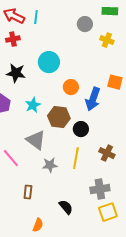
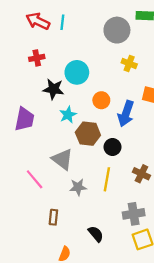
gray circle: (85, 24) -> (117, 30), size x1.5
red cross: (13, 39) -> (37, 58), moved
yellow cross: (107, 40) -> (129, 63), moved
black star: (16, 73) -> (53, 89), moved
cyan star: (33, 105) -> (68, 115), moved

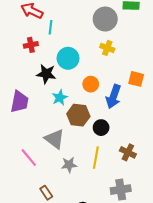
cyan line: (62, 22) -> (50, 27), moved
yellow cross: (129, 63) -> (107, 48), moved
brown rectangle: (53, 217) -> (46, 193), turned -40

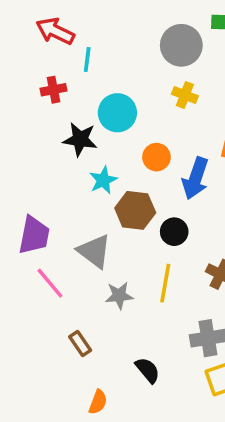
purple trapezoid: (19, 102) -> (34, 235), moved

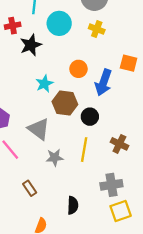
cyan circle: (117, 113) -> (59, 23), moved
black star: (80, 139) -> (31, 45), moved, turned -30
black semicircle: (148, 370) -> (73, 205), turned 42

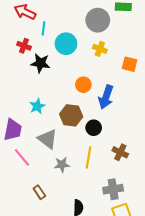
red cross: (13, 26) -> (24, 46), turned 32
black star: (31, 45) -> (40, 63), turned 30
orange square: (129, 63) -> (130, 64), moved
cyan star: (44, 84) -> (37, 106), moved

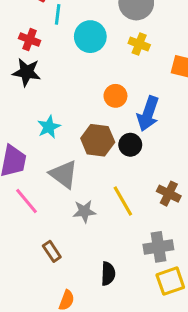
black star: (40, 63) -> (27, 72), moved
black circle: (94, 128) -> (130, 145), moved
yellow line: (89, 157) -> (123, 201), turned -40

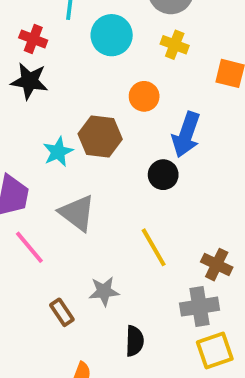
orange circle: (115, 96) -> (144, 96), moved
brown hexagon: (98, 140) -> (100, 136), moved
brown cross: (169, 194) -> (217, 265), moved
gray star: (84, 211) -> (104, 291), moved

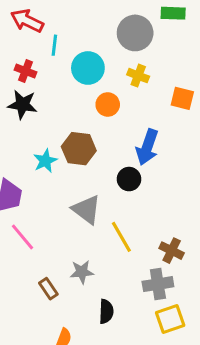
orange circle: (144, 96) -> (108, 104), moved
gray triangle: (77, 213) -> (86, 209), moved

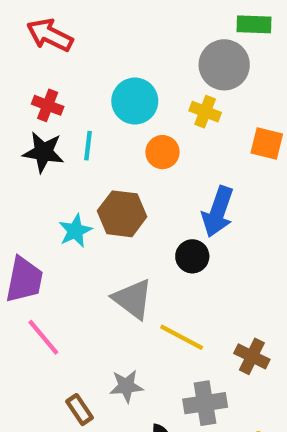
gray circle: (135, 33) -> (224, 65), moved
cyan line: (54, 45) -> (88, 146), moved
yellow line: (121, 237) -> (182, 337), turned -32
gray cross: (158, 284) -> (205, 403), moved

